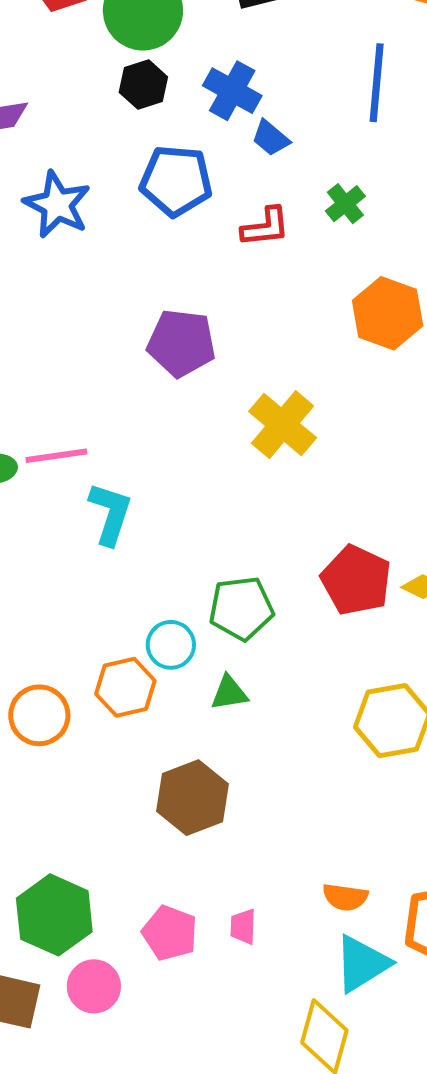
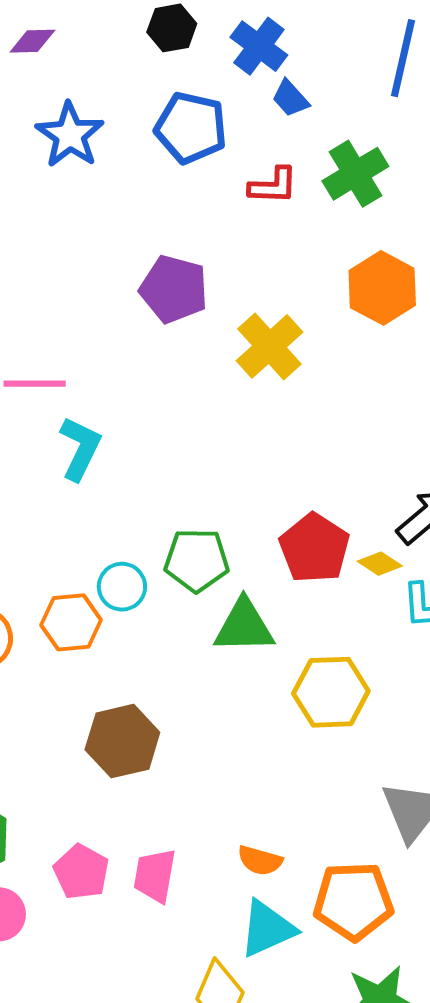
green cross: (345, 204) -> (355, 174), size x1.6
yellow cross: (283, 425) -> (269, 346), moved
green triangle: (229, 693) -> (244, 626), moved, size x1.6
pink trapezoid: (243, 927) -> (155, 876), size x1.5

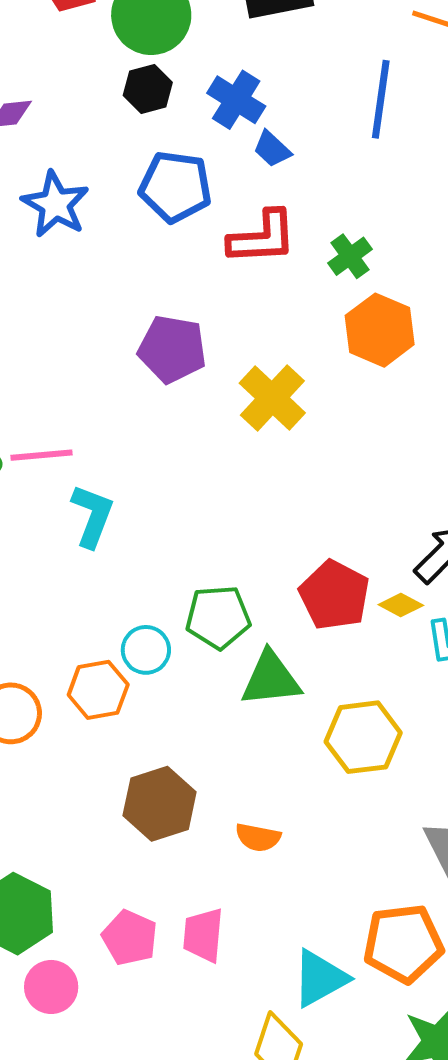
green cross: (355, 174) -> (350, 256), moved, size x0.7
red L-shape: (273, 186) -> (262, 238), size x1.4
orange semicircle: (260, 860) -> (258, 837), moved

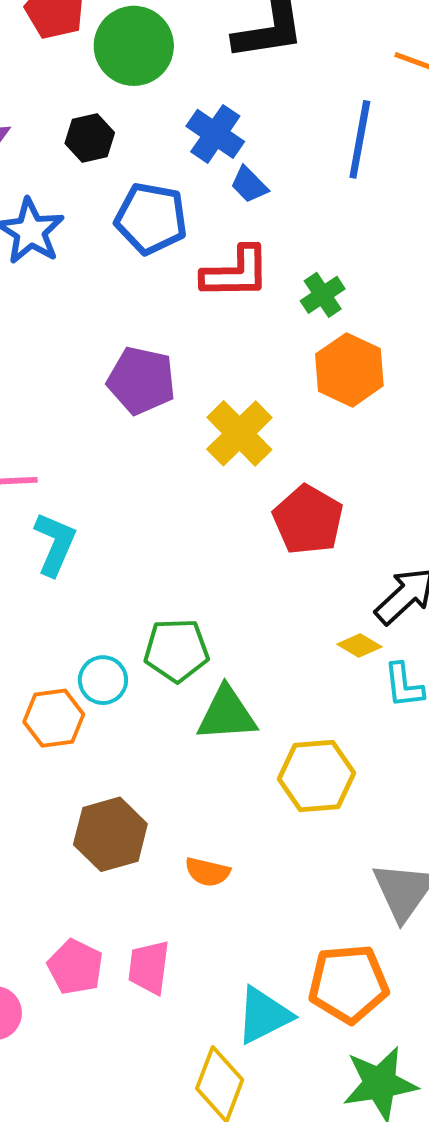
black hexagon: (148, 89) -> (90, 138), moved
red pentagon: (334, 595) -> (308, 520), moved

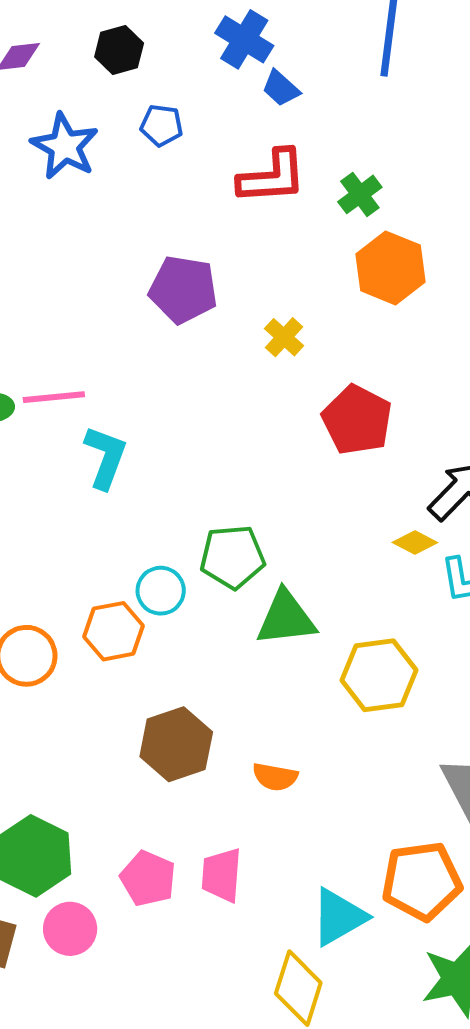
blue pentagon: (151, 218) -> (162, 125), moved, size x0.6
yellow cross: (239, 433) -> (284, 337), size x0.6

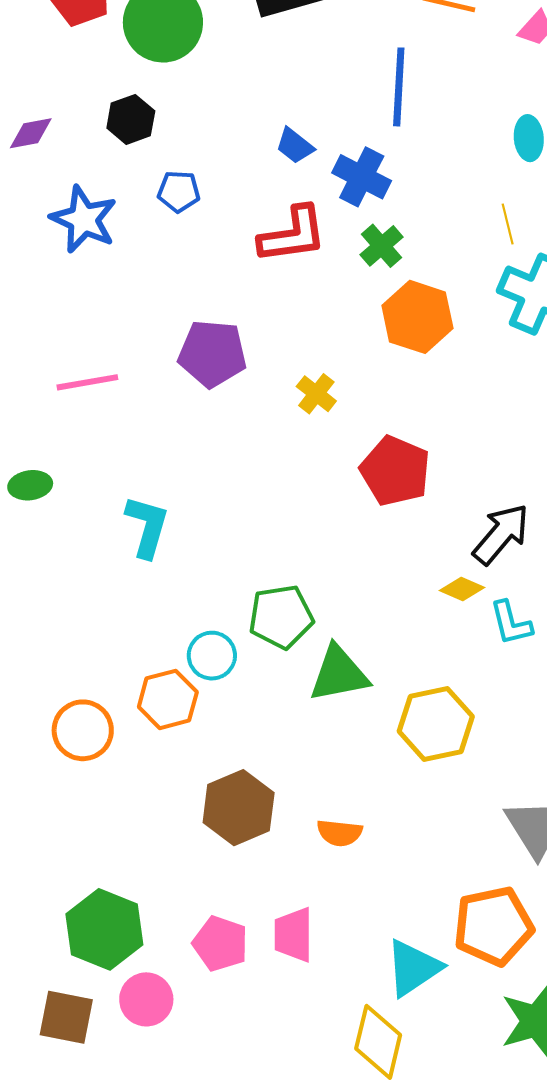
blue cross: (244, 39) -> (362, 177), moved
pink line: (54, 397) -> (87, 382), moved

